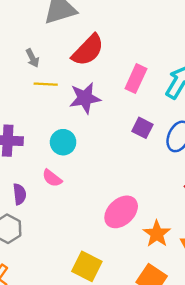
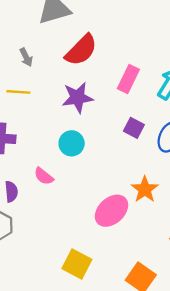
yellow line: (46, 84) -> (18, 92), moved
cyan circle: (63, 142) -> (72, 143), moved
orange star: (157, 234) -> (145, 189), moved

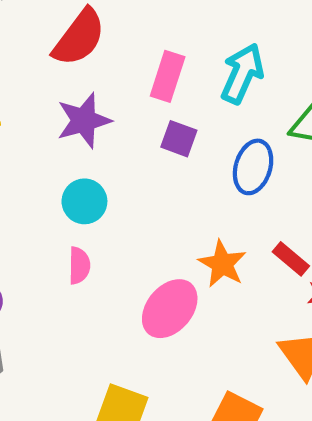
purple square: (134, 128) -> (179, 139), moved
pink semicircle: (44, 176) -> (79, 266), moved, turned -120

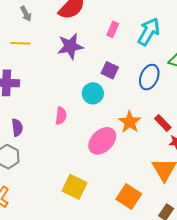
pink rectangle: (168, 76) -> (113, 29), size x0.7
purple square: (179, 139) -> (110, 70), moved
cyan circle: (84, 201) -> (93, 93), moved

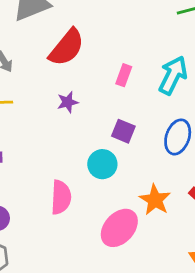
purple star: (70, 46) -> (68, 102), size x0.6
pink semicircle: (61, 116) -> (61, 197), size x1.4

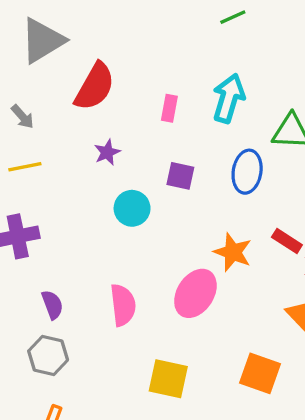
cyan circle: (102, 164) -> (132, 208), moved
pink semicircle: (61, 197) -> (123, 305), moved

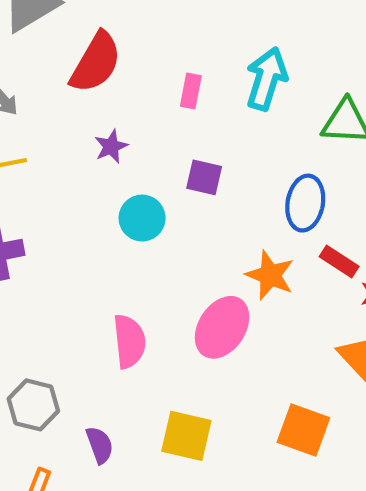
blue ellipse: (247, 172) -> (305, 203), moved
purple semicircle: (52, 305) -> (100, 445), moved

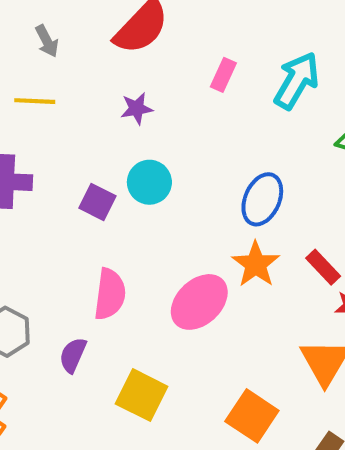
purple square: (204, 177) -> (97, 202), moved
blue ellipse: (305, 203) -> (262, 199), moved
purple semicircle: (100, 445) -> (73, 355), moved, turned -150

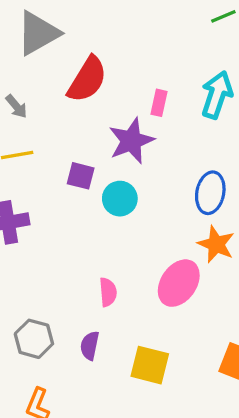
purple star: (137, 109) -> (131, 141), moved, size x1.8
purple square: (97, 202) -> (81, 176), moved
pink semicircle: (110, 294) -> (108, 292), size x0.7

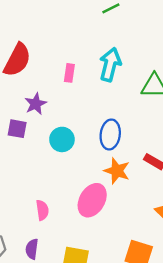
purple star: (131, 141) -> (36, 104), moved, size x0.7
cyan circle: (120, 199) -> (62, 139), moved

